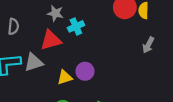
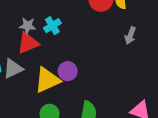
gray star: (55, 13) -> (28, 26), moved
yellow triangle: (65, 77) -> (47, 80), size x1.6

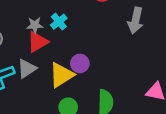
gray arrow: (130, 36) -> (136, 20), size x1.5

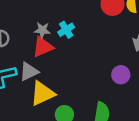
purple circle: (80, 63) -> (121, 75), moved
yellow triangle: (61, 75) -> (42, 93), moved

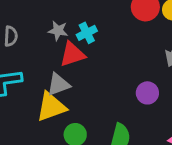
red triangle: (43, 47) -> (72, 54), moved
gray triangle: (29, 71) -> (58, 84), moved

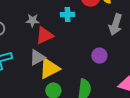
cyan cross: (87, 33) -> (68, 15), moved, turned 32
yellow triangle: (51, 107) -> (49, 68), moved

